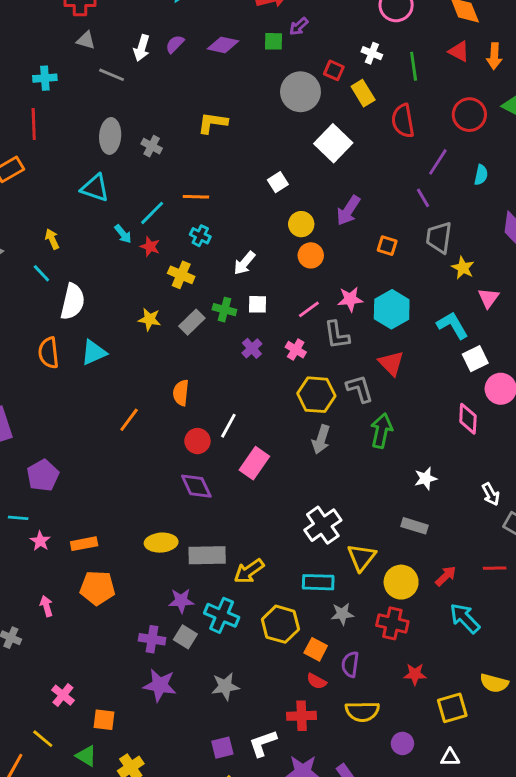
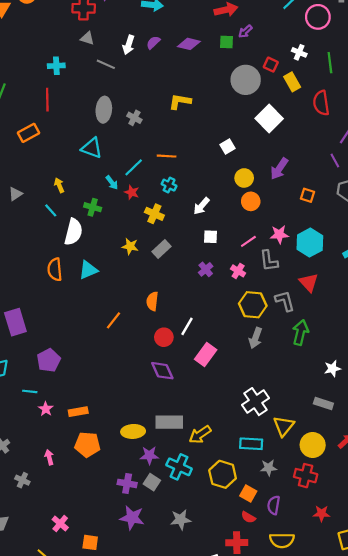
green cross: (224, 310) -> (93, 207), moved
yellow ellipse: (161, 543) -> (133, 431), moved

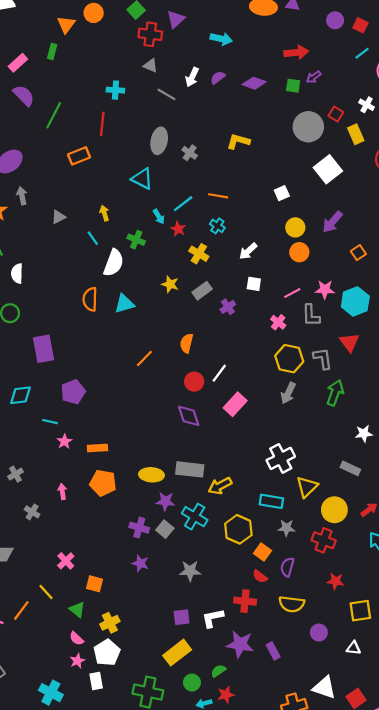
orange square: (308, 195) -> (358, 253), turned 32
purple cross: (206, 269) -> (228, 307), moved
purple star: (132, 518) -> (140, 563), size x0.7

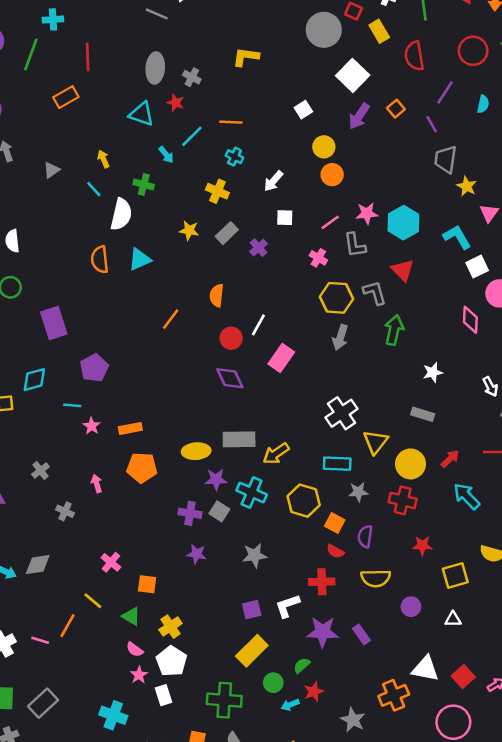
cyan cross: (115, 90) -> (53, 19), moved
purple arrow: (332, 222) -> (359, 116), moved
red star: (178, 229) -> (176, 103), moved
orange square: (358, 253) -> (396, 109), moved

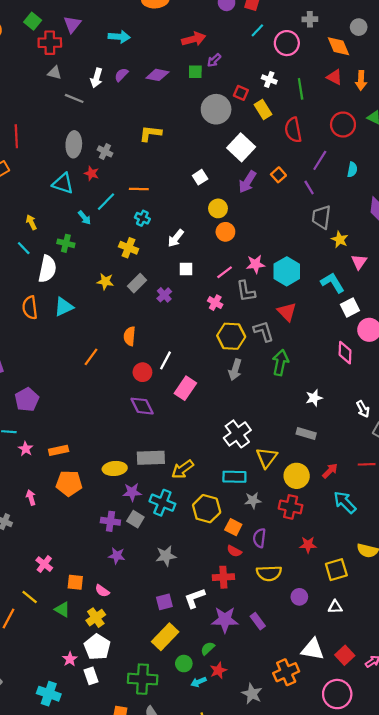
pink semicircle: (135, 649) -> (102, 591), moved

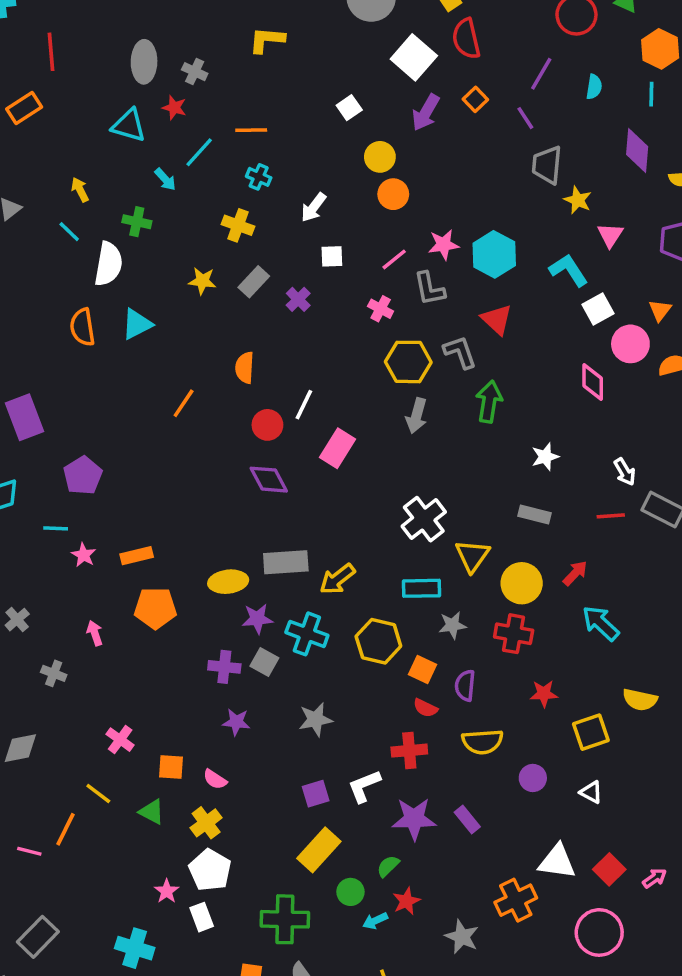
red semicircle: (293, 130) -> (466, 39), moved
red line: (367, 464) -> (611, 516), moved
white triangle: (335, 607) -> (591, 792), turned 32

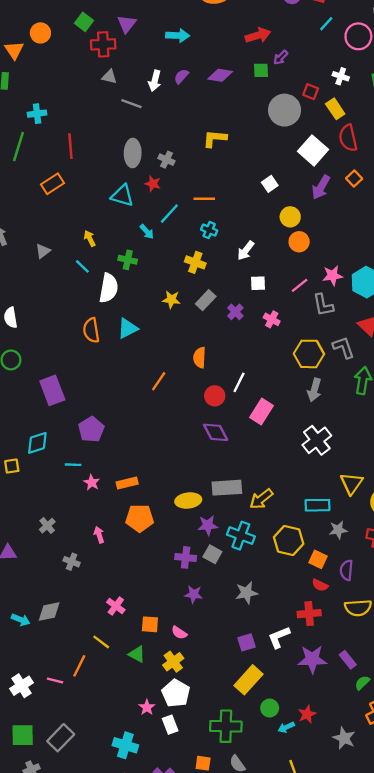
pink cross: (381, 309) -> (272, 319), moved
white cross: (424, 519) -> (317, 440), moved
green semicircle: (388, 866) -> (362, 683), moved

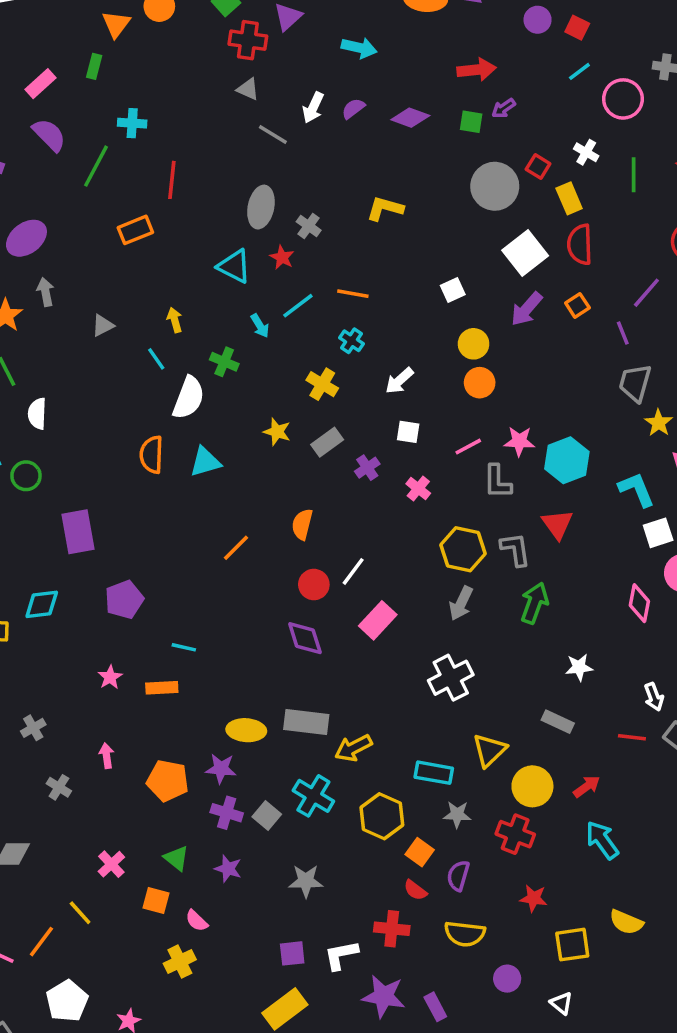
cyan line: (73, 465) -> (184, 647), moved
orange pentagon: (140, 518) -> (168, 781), moved
purple star: (208, 525) -> (221, 769), moved
green triangle: (137, 654) -> (176, 858), moved
white pentagon: (176, 693) -> (67, 1001), moved

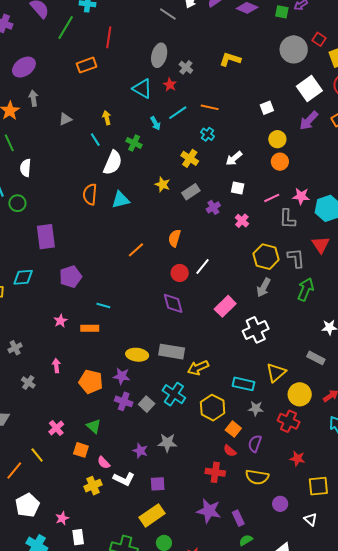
pink rectangle: (378, 620) -> (225, 306), moved
purple star: (228, 869) -> (140, 451), moved
white L-shape: (341, 955) -> (124, 479), moved, turned -145

